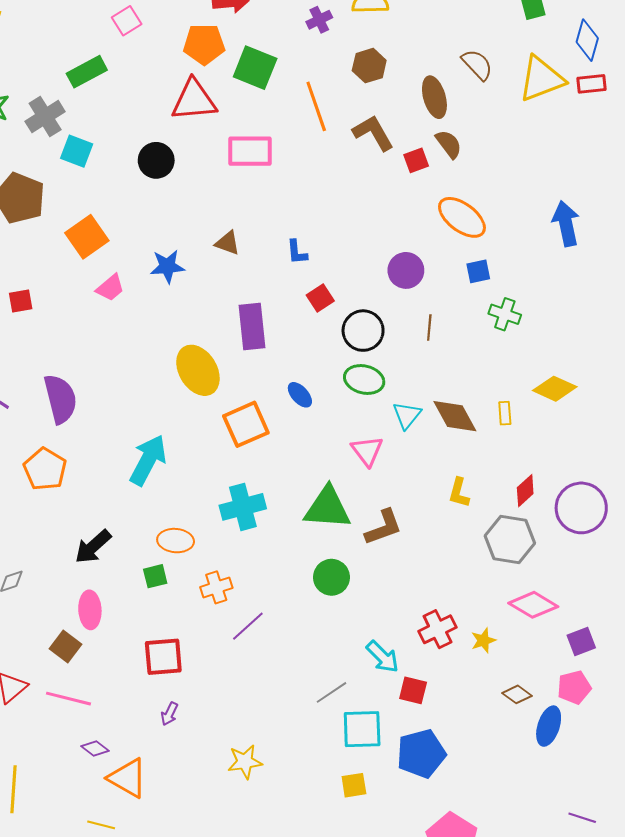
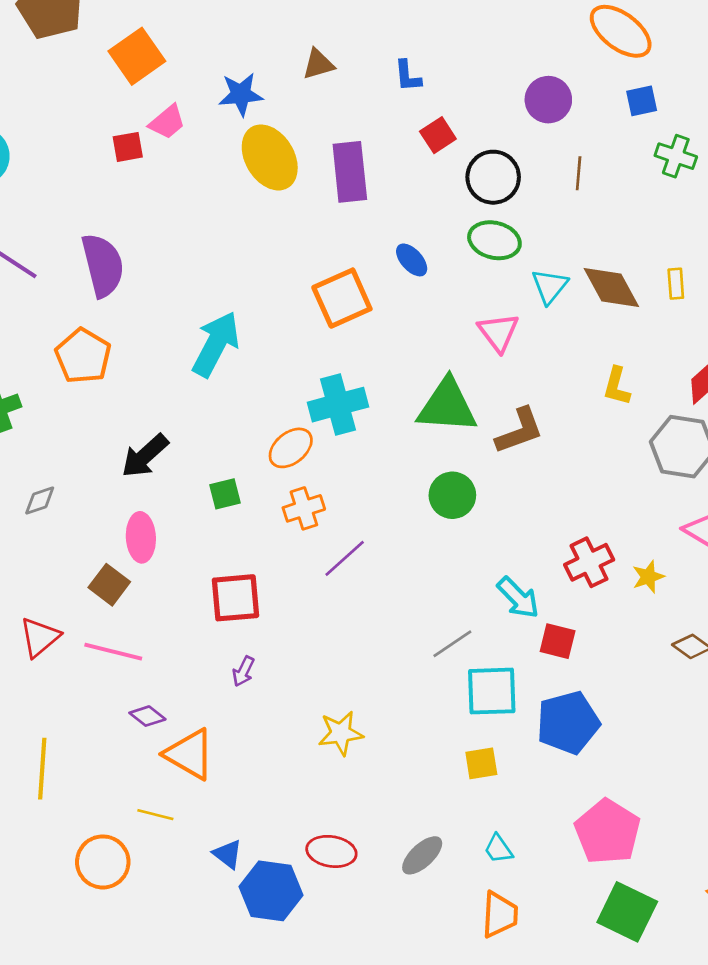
brown triangle: (228, 243) -> (318, 64), turned -36
red square: (21, 301) -> (128, 147), moved
yellow ellipse: (198, 370) -> (270, 157), moved
orange ellipse: (176, 541) -> (291, 448), moved, turned -44

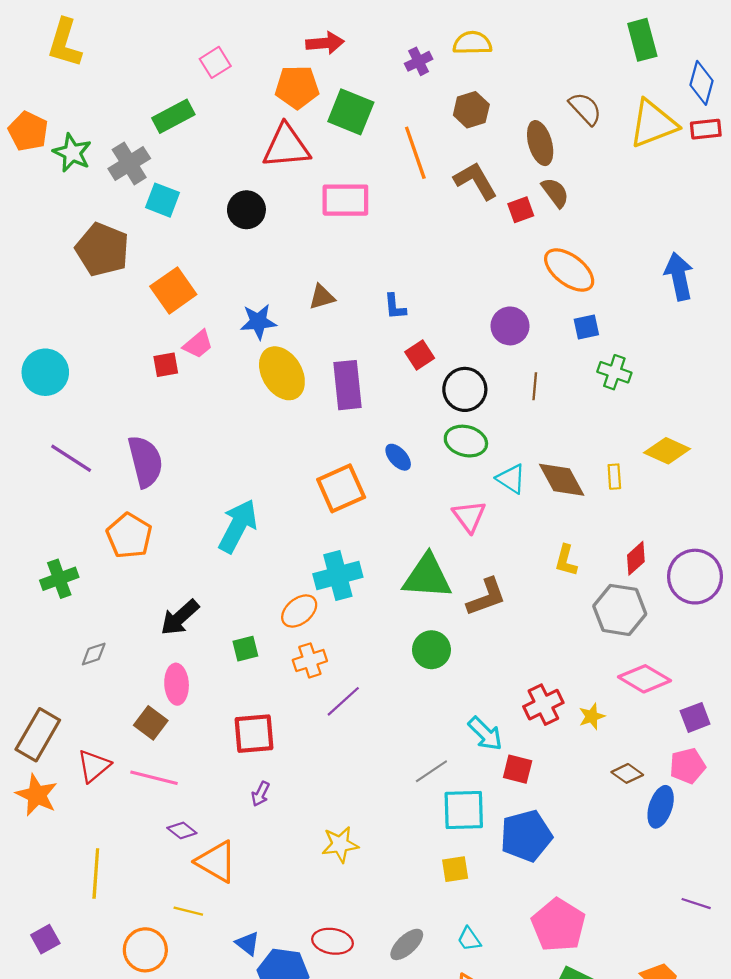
cyan triangle: (550, 286) -> (511, 479), turned -36

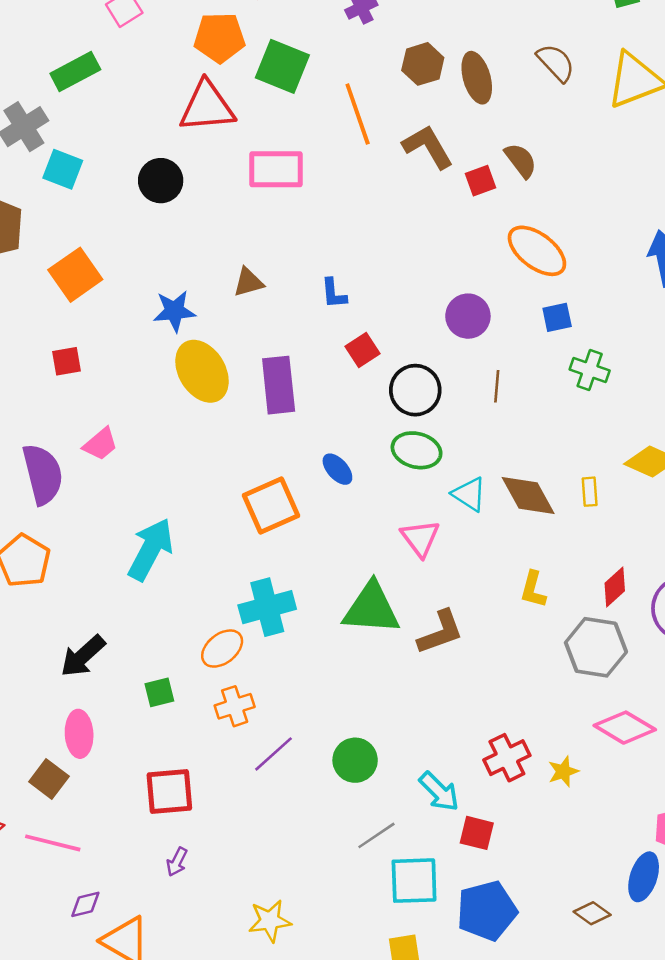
brown ellipse: (540, 143) -> (477, 78), moved
pink trapezoid: (198, 344) -> (100, 444), moved
green circle: (431, 650) -> (355, 760), moved
brown diamond: (627, 773) -> (592, 913), moved
purple diamond: (182, 830) -> (85, 904), turned -52

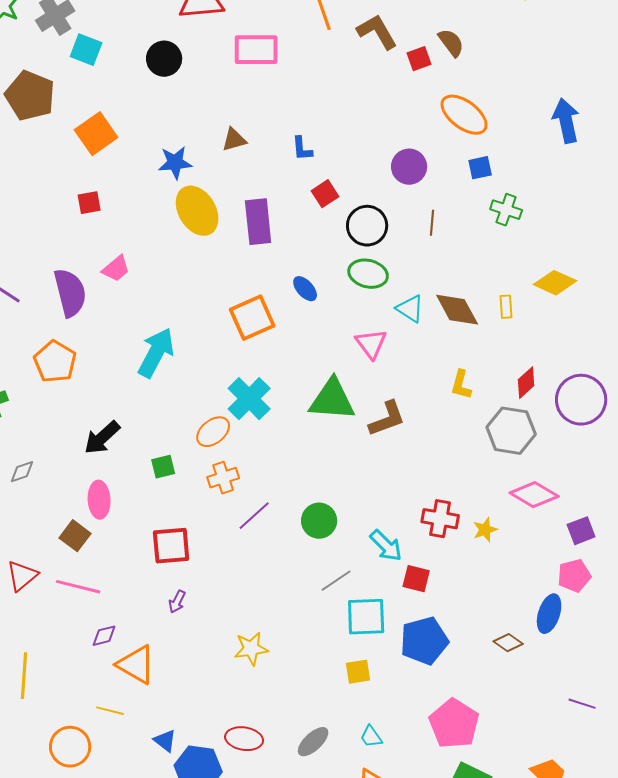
cyan cross: (267, 607) -> (249, 399), turned -30
red cross: (507, 758) -> (440, 519), turned 36

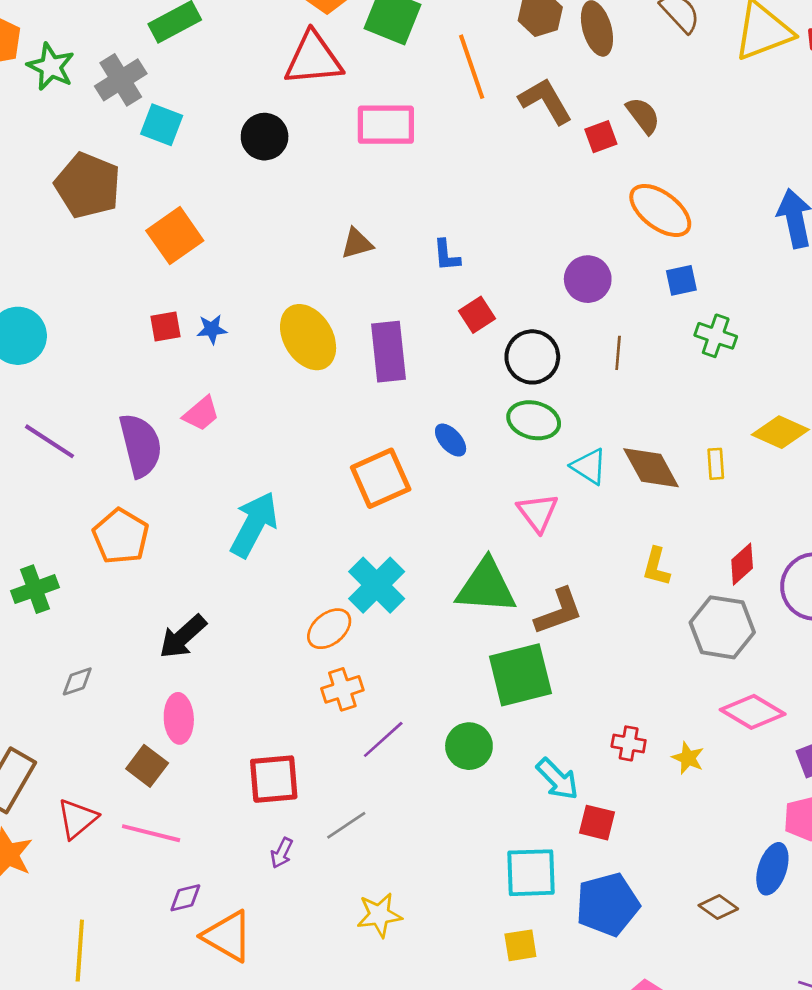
blue star: (175, 163) -> (212, 329), moved, size x0.7
green square: (163, 467) -> (520, 675), moved, size x2.0
red cross: (440, 519) -> (629, 743), size x0.7
yellow star: (485, 530) -> (688, 758), turned -30
gray line: (336, 581) -> (346, 825), moved

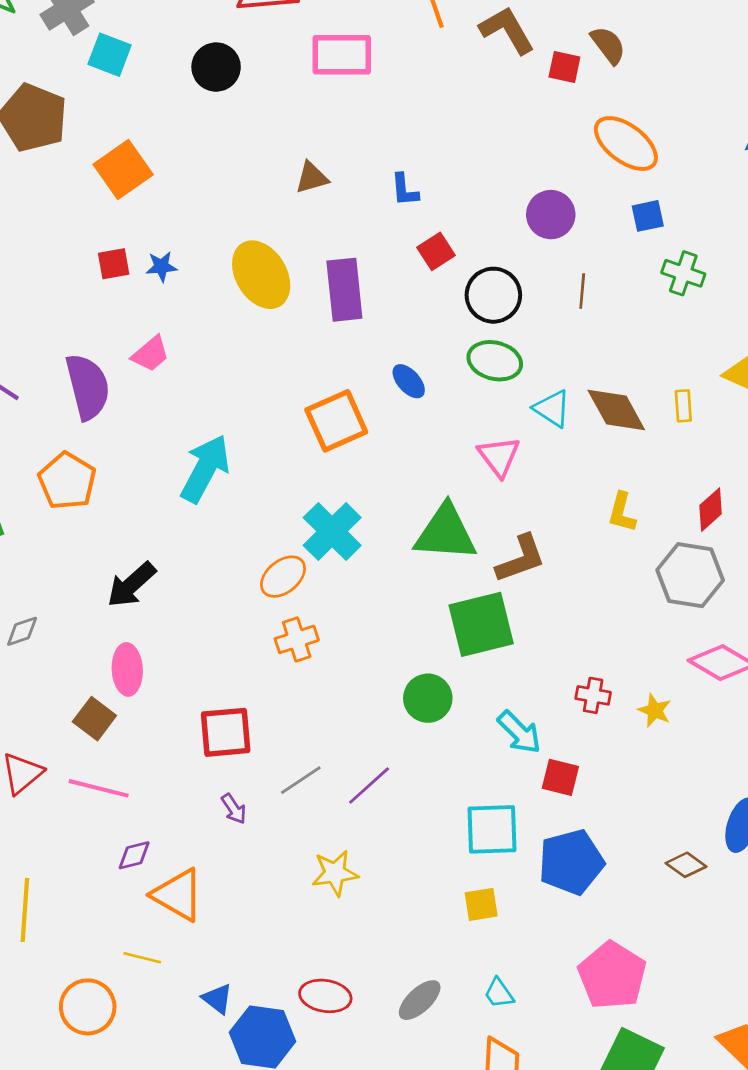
red square: (601, 137) -> (564, 67), turned 32
purple line: (383, 739) -> (369, 786), moved
purple arrow: (282, 853) -> (234, 809), turned -60

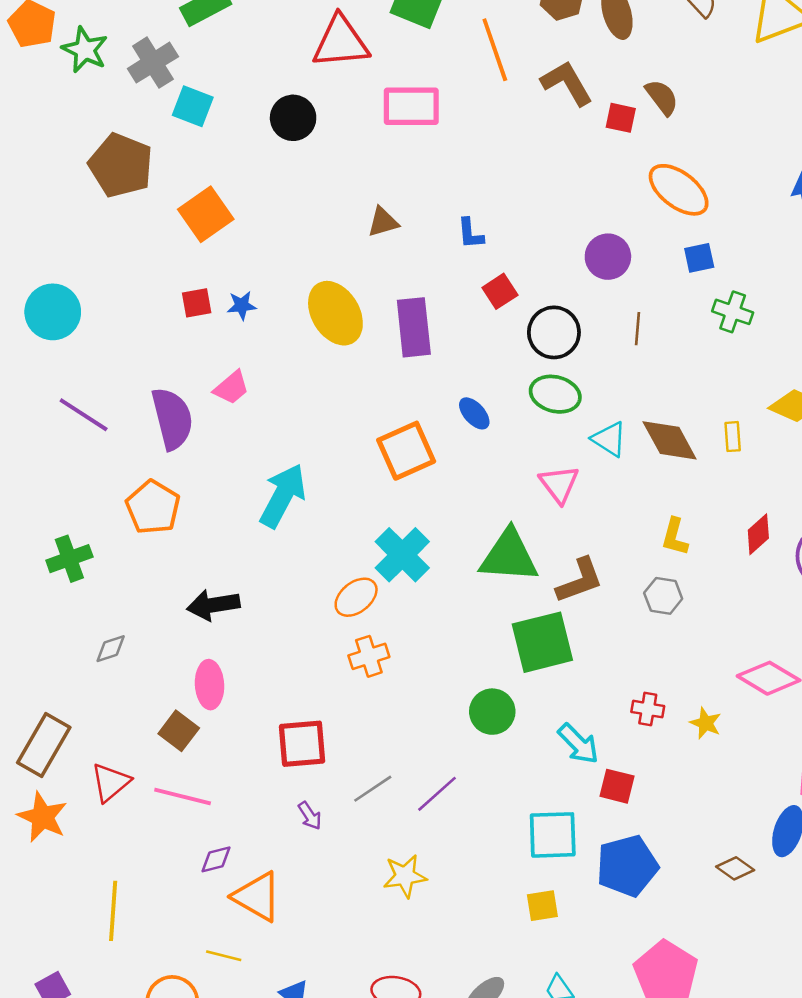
gray hexagon: (690, 575) -> (663, 596), moved, size x0.6
black arrow: (131, 585) -> (213, 605), turned 33

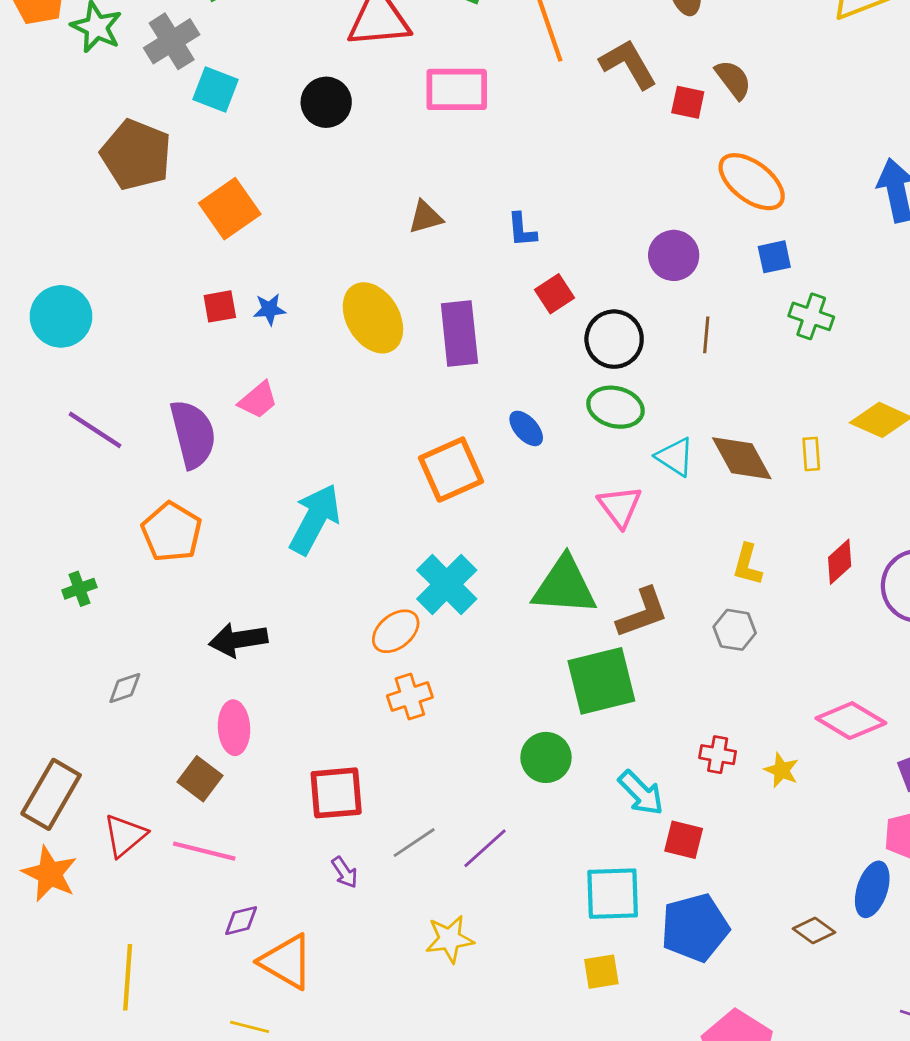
green cross: (69, 559) -> (79, 589), size x0.7

